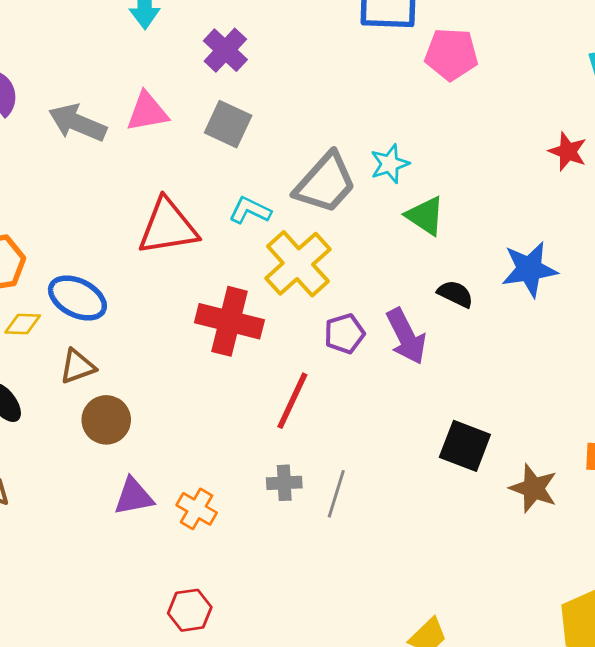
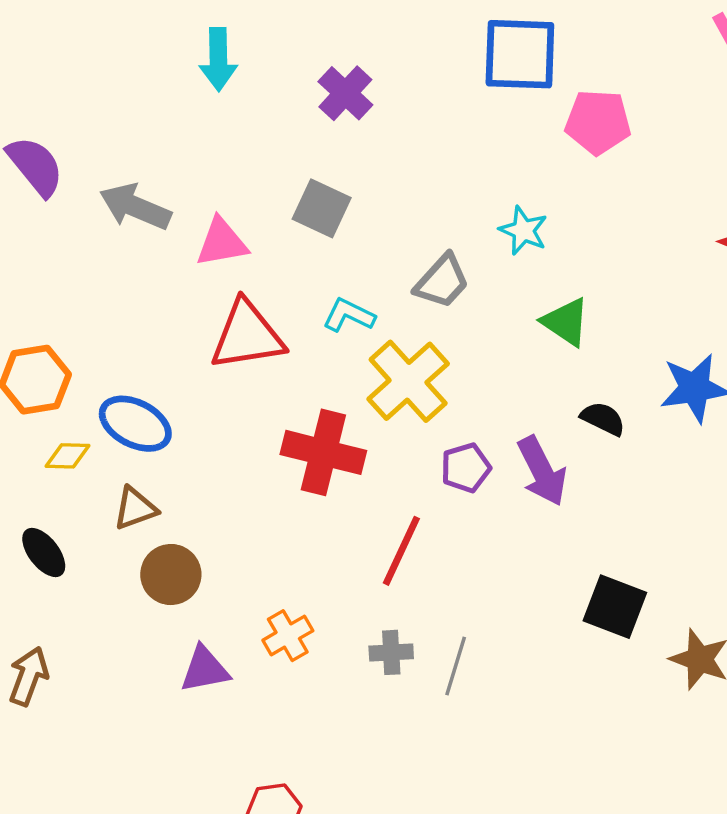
purple cross: (225, 50) -> (345, 93), moved
pink triangle: (147, 112) -> (222, 242), moved
cyan star: (390, 164) -> (523, 230), moved, turned -30
gray trapezoid: (325, 183) -> (442, 281), size x0.7
orange cross: (197, 509) -> (288, 636), moved, turned 30

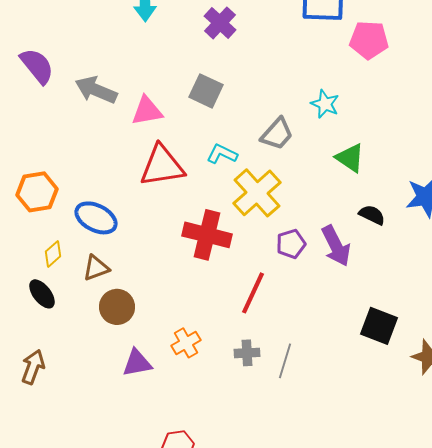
yellow diamond: (67, 456) -> (53, 254), moved, turned -44

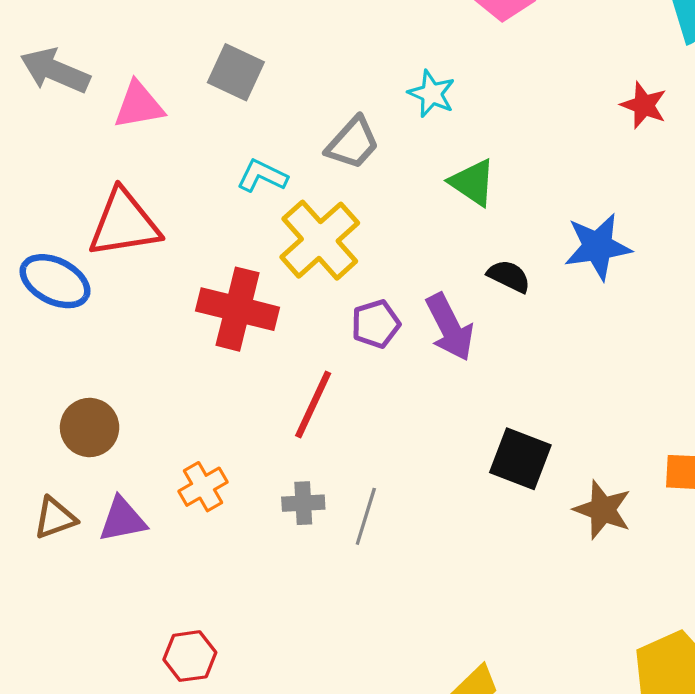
red triangle: (162, 166) -> (124, 224), moved
brown triangle: (96, 268) -> (55, 518), moved

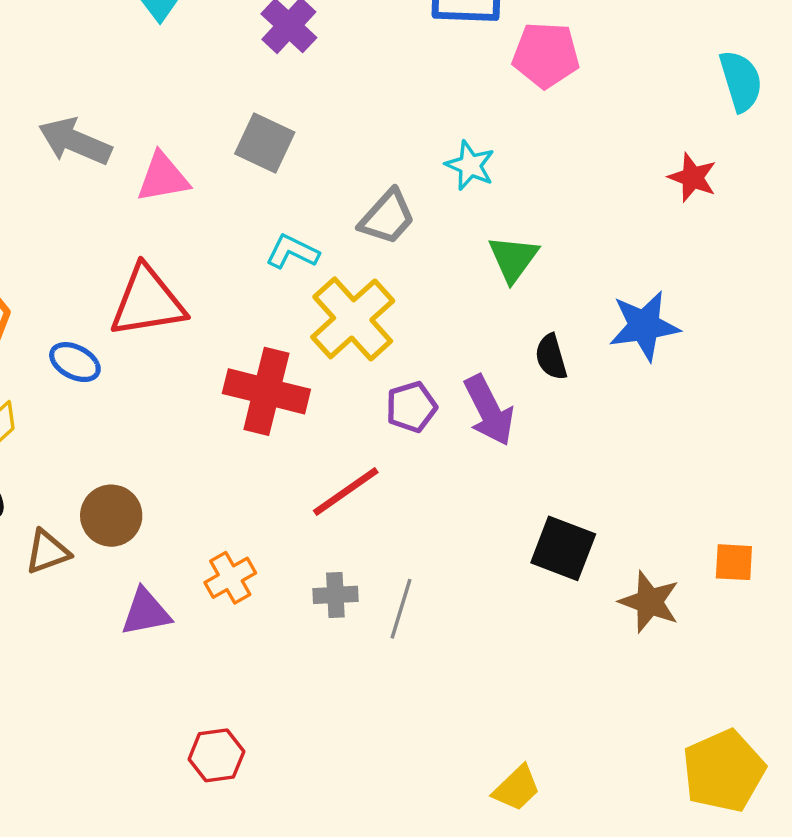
green triangle: (473, 182) -> (513, 259), turned 32
black semicircle: (509, 276) -> (551, 357), turned -132
blue ellipse: (55, 281) -> (75, 362), size x0.7
red line: (313, 404) -> (346, 491), turned 30
brown triangle: (55, 518) -> (47, 552), moved

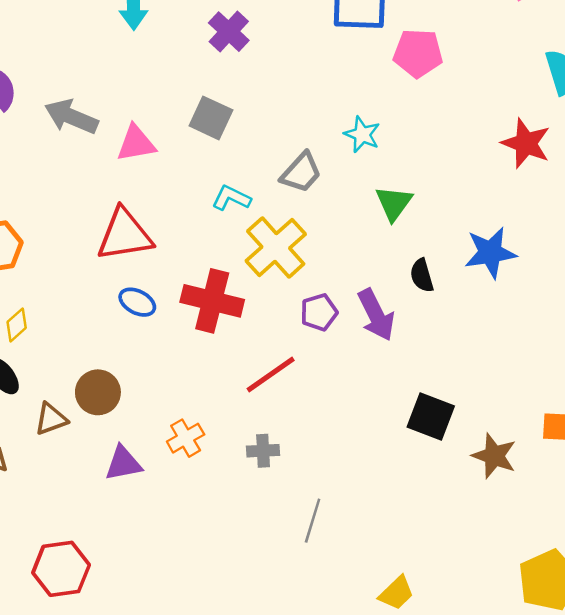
red star: (693, 177) -> (526, 143), size x1.4
blue ellipse: (75, 362) -> (137, 302), moved
gray line: (401, 609) -> (313, 521), moved
red hexagon: (216, 755) -> (61, 569), moved, size x1.4

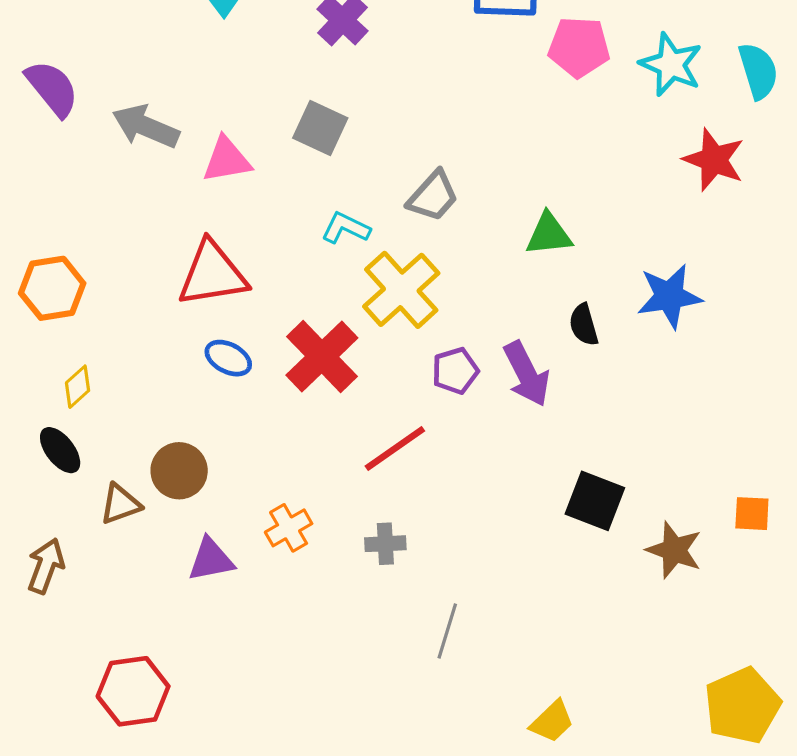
cyan star: (362, 134) -> (671, 65), moved, size x1.4
green triangle: (394, 203) -> (549, 234), turned 48
red cross: (212, 301) -> (322, 356), turned 32

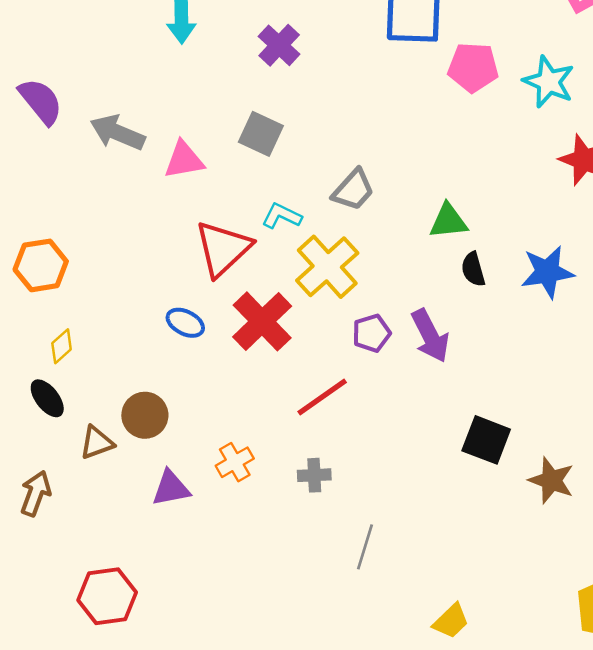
red triangle: (212, 274) -> (223, 248), moved, turned -34
black semicircle: (584, 325) -> (473, 269), moved

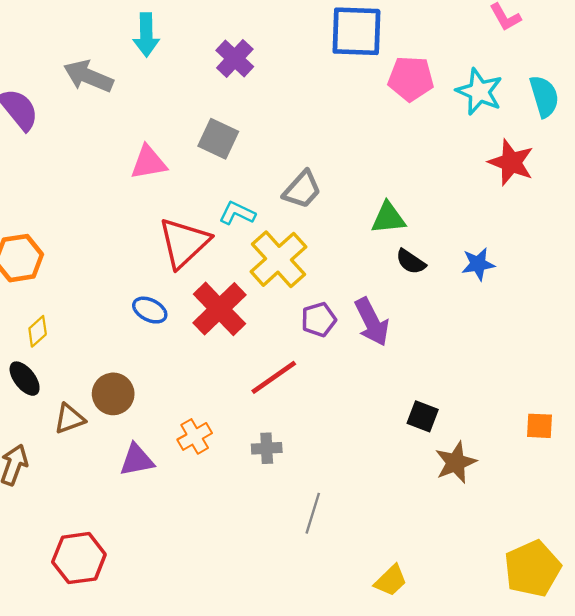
gray arrow: (118, 133) -> (88, 76), moved
black semicircle: (473, 269) -> (411, 262), turned -40
blue star: (547, 272) -> (478, 264), size x0.7
black square: (486, 440) -> (423, 416), size x0.7
brown star: (551, 480) -> (456, 462), moved, turned 30

